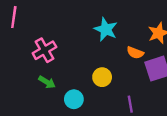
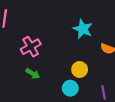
cyan circle: (74, 99) -> (70, 88), moved

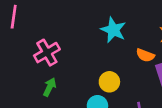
green arrow: (33, 74) -> (50, 87), turned -96

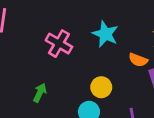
pink cross: (47, 53) -> (59, 44), moved, turned -30

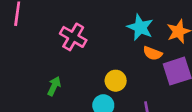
cyan star: (105, 34) -> (140, 27), moved

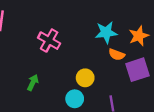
cyan star: (140, 27) -> (106, 32), turned -30

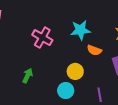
cyan star: (106, 32) -> (81, 30), moved
orange semicircle: (117, 55) -> (94, 50), moved

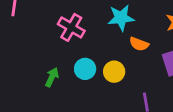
cyan circle: (66, 91) -> (85, 69), moved

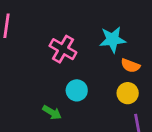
yellow circle: (114, 72) -> (128, 93), moved
green arrow: (52, 77) -> (52, 112), moved, turned 96

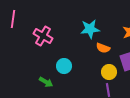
pink cross: (63, 49) -> (43, 36), moved
yellow circle: (128, 93) -> (109, 72), moved

